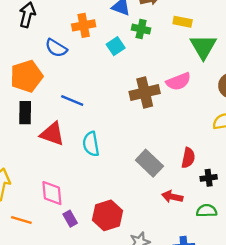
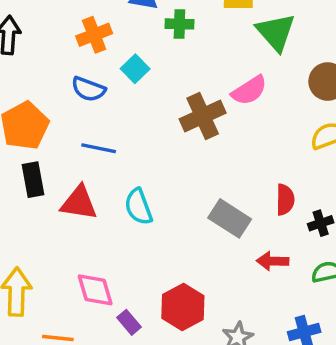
cyan square: (116, 46) -> (135, 69), moved
blue semicircle: (56, 48) -> (88, 89), moved

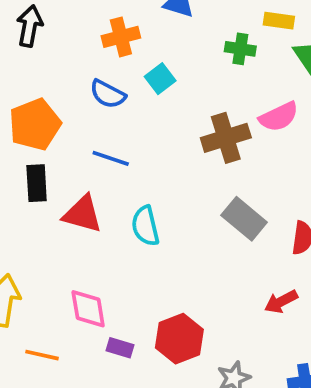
green cross: (179, 24) -> (240, 49), moved
gray rectangle: (230, 218) -> (244, 219), moved
red arrow: (273, 261) -> (281, 302), turned -36
purple rectangle: (129, 322) -> (120, 348), turned -40

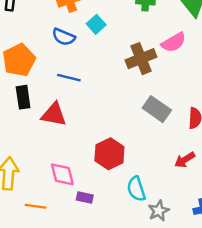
cyan semicircle: (145, 226) -> (136, 189), moved
red hexagon: (179, 339) -> (109, 154), moved

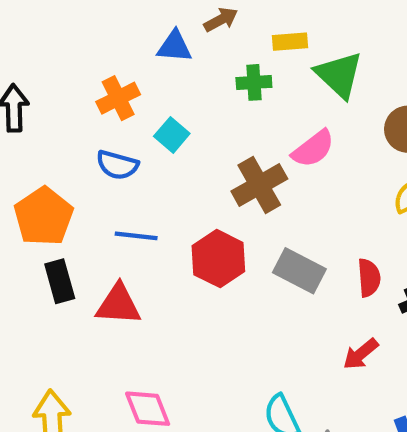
red hexagon: (109, 154) -> (218, 259), moved

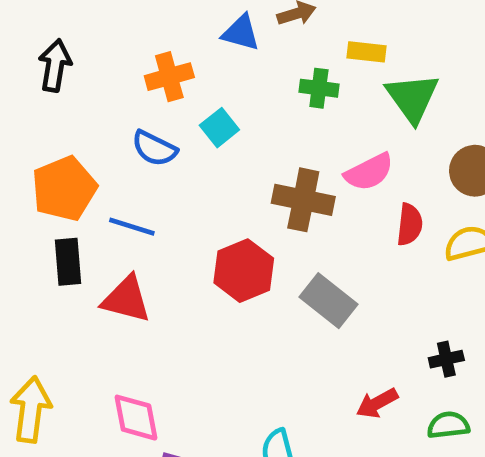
brown cross: (259, 185) -> (303, 200), turned 30
blue line: (136, 236) -> (132, 227), moved
red semicircle: (369, 278) -> (410, 225), moved

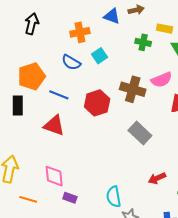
black rectangle: (68, 262) -> (18, 106), moved
red hexagon: (244, 271) -> (97, 103), moved

